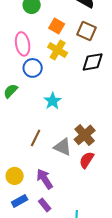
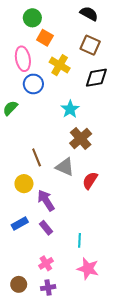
orange square: (57, 26) -> (45, 38), moved
cyan star: (53, 101) -> (70, 109), moved
brown cross: (85, 135) -> (81, 139), moved
brown line: (36, 138) -> (37, 157), turned -48
yellow circle: (15, 176) -> (24, 184), moved

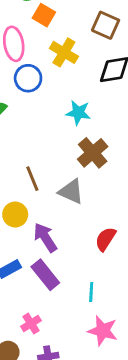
cyan star: (70, 109) -> (78, 113), turned -30
red semicircle: (90, 180) -> (106, 239), moved
purple rectangle: (46, 228) -> (45, 275), size x1.5
pink cross: (46, 263) -> (31, 324), moved

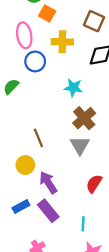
yellow cross: (64, 52) -> (62, 42), turned -30
gray triangle: (71, 192) -> (80, 145), moved, turned 36

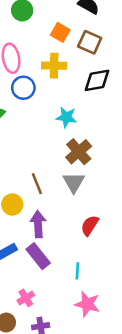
orange square: (47, 14) -> (60, 32), moved
brown line: (38, 138) -> (37, 184), moved
purple arrow: (48, 182) -> (38, 224), turned 30

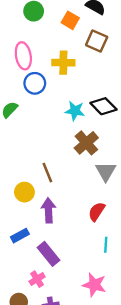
orange square: (60, 32) -> (70, 20), moved
black diamond: (97, 80) -> (103, 106), moved, turned 55
gray triangle: (74, 182) -> (106, 171), moved
purple rectangle: (38, 256) -> (49, 254), moved
cyan line: (77, 271) -> (106, 245), moved

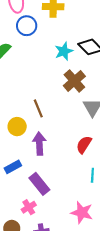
cyan star: (75, 111) -> (64, 51), turned -30

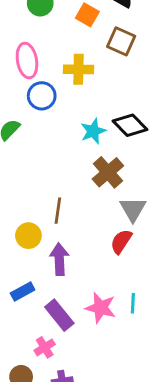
brown line: (38, 108) -> (58, 211), turned 30
red semicircle: (84, 145) -> (121, 241), moved
pink star: (82, 213) -> (101, 308), moved

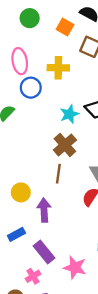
brown cross: (108, 172) -> (65, 145), moved
brown line: (58, 211) -> (58, 174), moved
pink star: (101, 308) -> (75, 267), moved

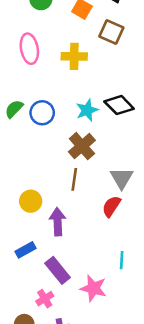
blue circle: (31, 88) -> (42, 113), moved

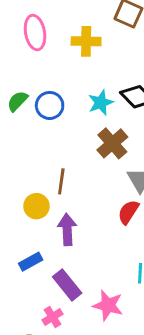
brown cross: (82, 146) -> (112, 143), moved
brown line: (74, 179) -> (61, 181), moved

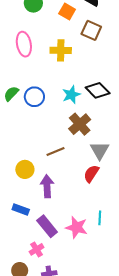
brown line: (61, 181) -> (55, 152), moved, turned 60
blue rectangle: (31, 262) -> (21, 209), turned 49
pink star: (108, 305) -> (77, 227), moved

